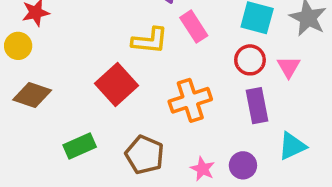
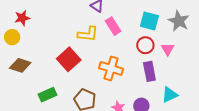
orange cross: (190, 100) -> (111, 68), turned 35

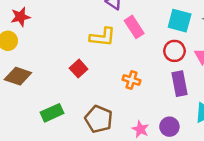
red square: (69, 59) -> (79, 69), size x0.6
orange cross: (111, 68) -> (132, 80), size x0.6

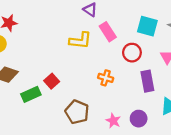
red circle: (174, 51) -> (132, 53), moved
red square: (79, 69) -> (52, 81), moved
green rectangle: (52, 113) -> (31, 94), moved

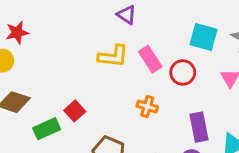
pink rectangle: (108, 32) -> (150, 59), moved
purple rectangle: (147, 81) -> (199, 127), moved

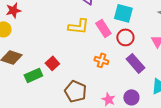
cyan square: (203, 37) -> (123, 13), moved
purple rectangle: (199, 127) -> (135, 63), moved, turned -30

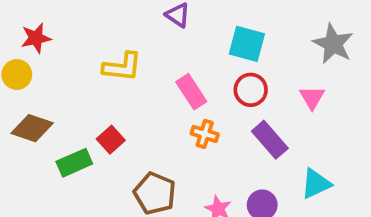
yellow L-shape: (78, 26) -> (122, 67), moved
pink rectangle: (103, 28) -> (191, 92), moved

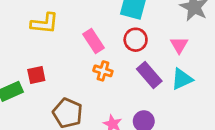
red square: (111, 140) -> (36, 75), turned 30
cyan triangle: (316, 184) -> (182, 79), moved

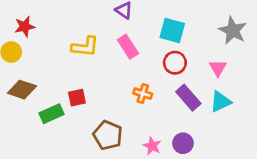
pink rectangle: (93, 41) -> (128, 47), moved

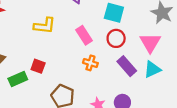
pink rectangle: (128, 47) -> (84, 35), moved
pink triangle: (218, 68) -> (150, 43), size x1.5
red square: (77, 98) -> (38, 66), turned 32

